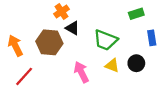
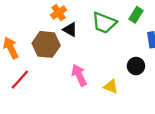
green rectangle: (136, 14) -> (136, 15), turned -40
green trapezoid: (106, 40) -> (104, 23), moved
yellow triangle: (112, 65) -> (111, 87), moved

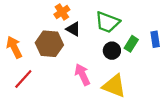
green rectangle: (136, 15) -> (131, 44), moved
black circle: (136, 66) -> (112, 51), moved
yellow triangle: (111, 87) -> (114, 86), size x1.6

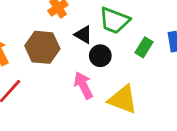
black triangle: (73, 29) -> (83, 35), moved
black circle: (112, 51) -> (100, 56), moved

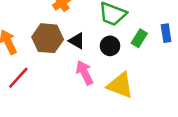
black triangle: (83, 35) -> (77, 41), moved
black circle: (100, 56) -> (110, 46), moved

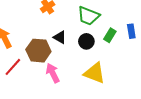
brown hexagon: (48, 38) -> (38, 51), moved
pink arrow: (85, 73) -> (53, 73), moved

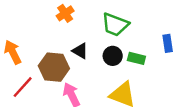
green rectangle: (110, 35) -> (136, 58), moved, turned 72

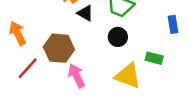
black triangle: (80, 51) -> (85, 13), moved
green rectangle: (136, 58) -> (154, 58), moved

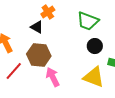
black triangle: (85, 13) -> (37, 27), moved
black circle: (118, 37) -> (95, 46), moved

